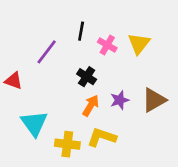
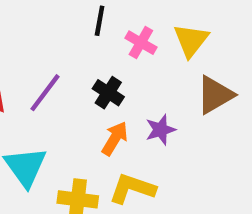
purple line: (47, 52) -> (45, 93), moved
brown triangle: (154, 100) -> (215, 95), moved

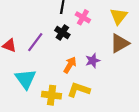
yellow triangle: (191, 40) -> (119, 16), moved
black cross: (108, 93) -> (62, 32), moved

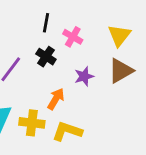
purple star: (93, 61) -> (84, 76), moved
yellow cross: (52, 95) -> (32, 123), moved

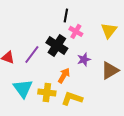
black line: (46, 23) -> (66, 15), moved
black cross: (46, 57) -> (57, 45), size x1.5
brown triangle: (121, 71) -> (110, 70), moved

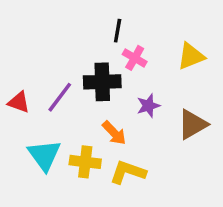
yellow triangle: (109, 30) -> (191, 56), turned 30
black cross: (57, 45) -> (102, 82), turned -35
orange arrow: (64, 75) -> (114, 133), turned 105

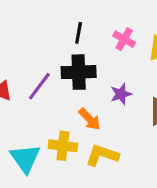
black line: (118, 31) -> (79, 33), moved
pink cross: (135, 58) -> (124, 39), moved
cyan triangle: (44, 155) -> (25, 158), moved

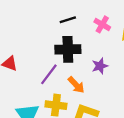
black line: (79, 33) -> (68, 20), turned 63
purple line: (39, 86) -> (49, 74), moved

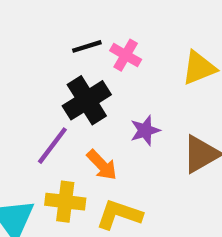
pink cross: (102, 24) -> (126, 55), moved
black cross: (68, 49) -> (87, 100), turned -30

